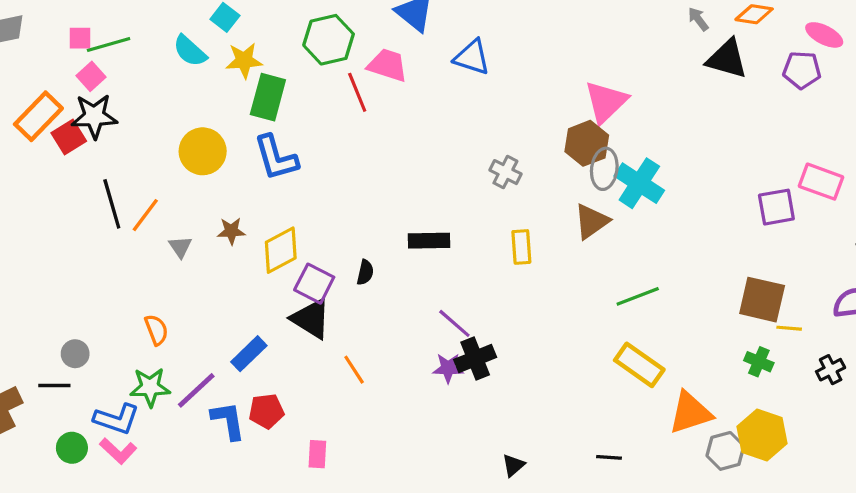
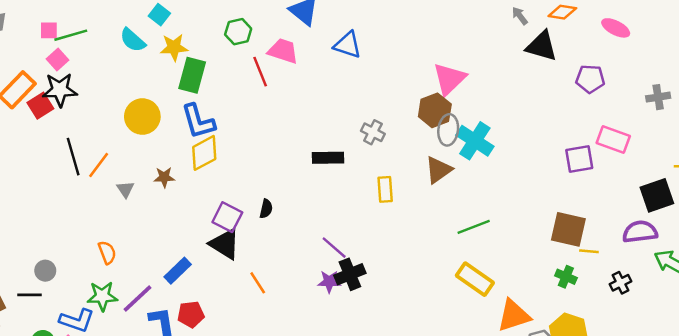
green hexagon: (329, 40) -> (238, 32), size x0.7
purple pentagon: (802, 70) -> (590, 79), moved
black rectangle: (429, 241) -> (328, 158), moved
yellow diamond: (281, 250) -> (204, 153), moved

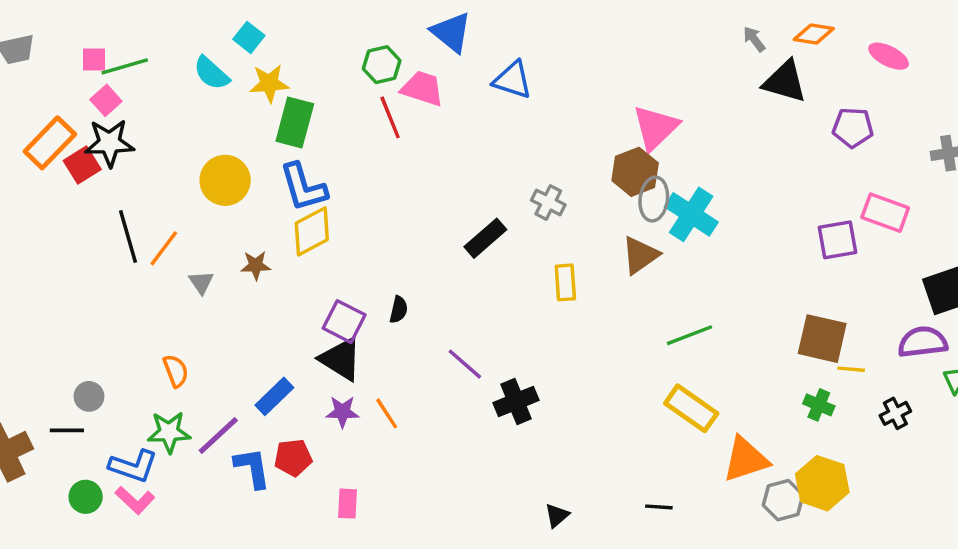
green hexagon: (238, 32) -> (382, 65), moved
black rectangle: (328, 158) -> (485, 238), turned -40
purple line: (334, 248) -> (465, 364), moved
purple star: (329, 282) -> (342, 412), moved

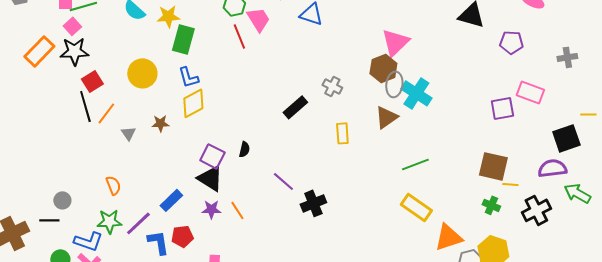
pink trapezoid: (422, 88) -> (258, 19), turned 40
red square: (82, 165) -> (92, 81), moved
blue L-shape: (303, 187) -> (188, 77), size x0.7
black cross: (895, 413) -> (536, 210), size x1.6

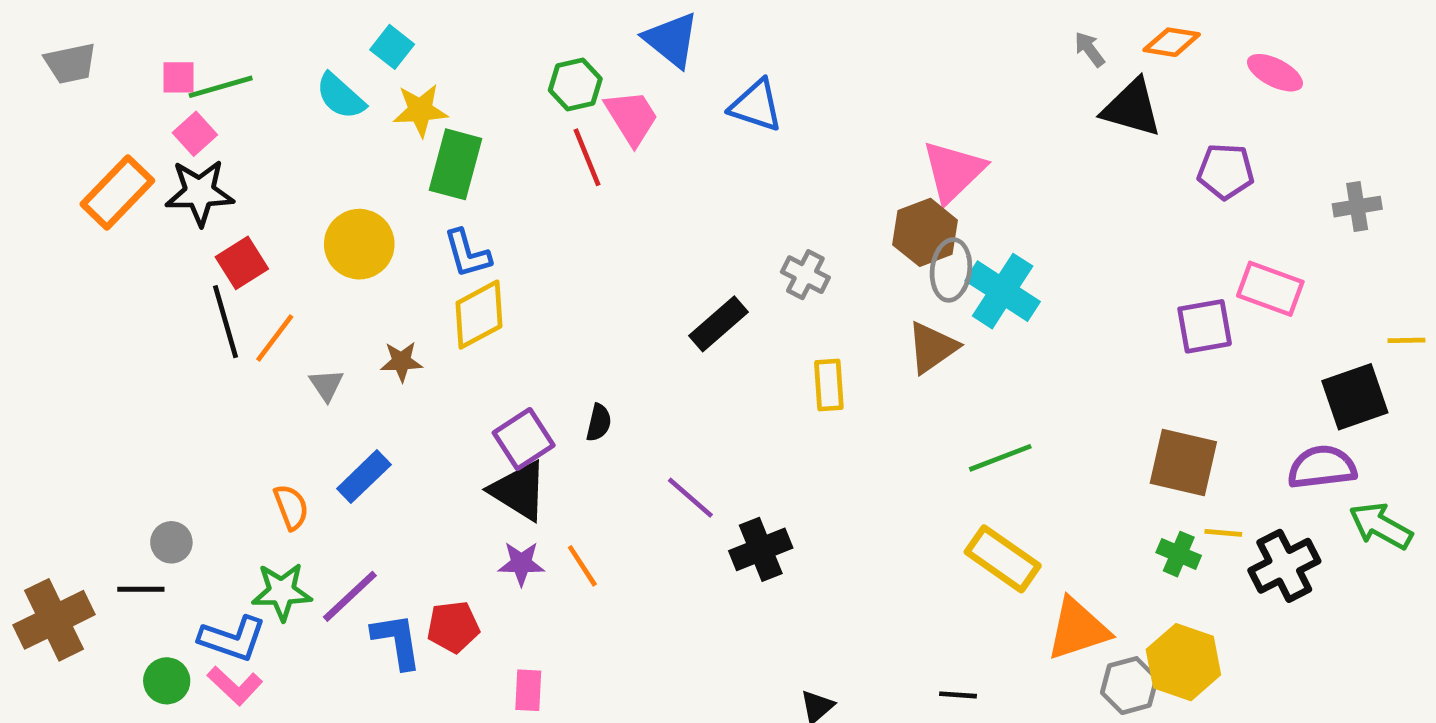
purple square: (212, 156) -> (524, 439), turned 30
yellow line: (510, 184) -> (1223, 533), moved
blue rectangle: (171, 200) -> (364, 477), moved

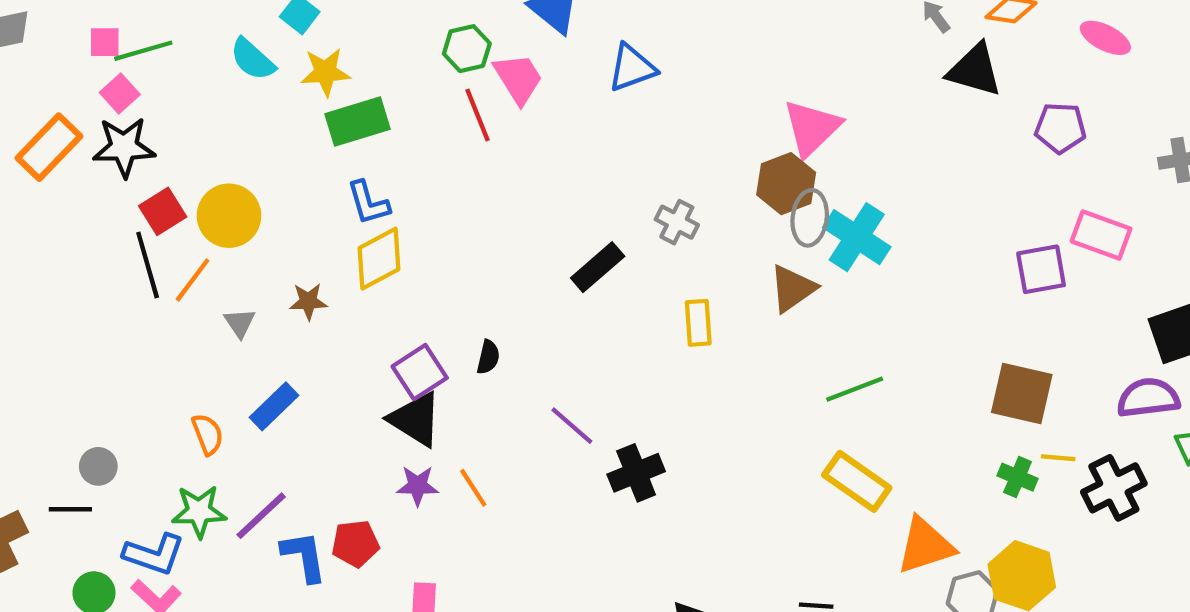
blue triangle: (756, 106) -> (632, 68), turned -38
green rectangle: (456, 164) -> (358, 121), turned 58
yellow circle: (359, 244) -> (229, 216), moved

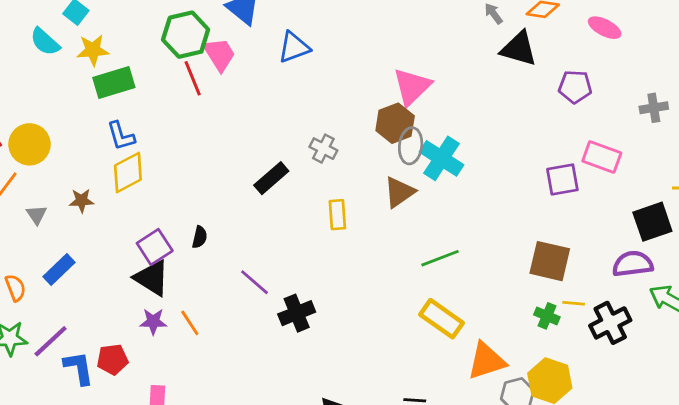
green hexagon: (467, 49) -> (186, 35), size x1.5

